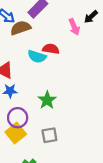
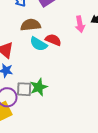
brown semicircle: (21, 28) -> (31, 25), moved
gray square: (49, 135) -> (24, 89), moved

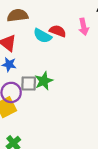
pink arrow: (80, 24) -> (84, 27), moved
brown semicircle: (31, 25) -> (18, 15), moved

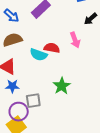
green star: (44, 81) -> (62, 86), moved

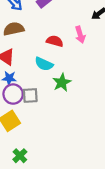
cyan semicircle: (39, 55) -> (44, 64), moved
purple circle: (19, 112) -> (13, 94), moved

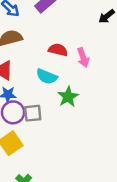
pink arrow: (80, 35) -> (83, 58), moved

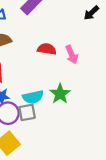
cyan semicircle: (47, 76) -> (33, 97), moved, turned -30

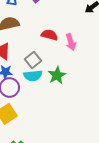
gray square: (27, 112) -> (33, 60), moved, turned -35

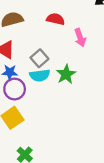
red semicircle: (49, 35) -> (56, 19), moved

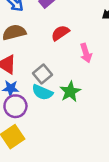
red semicircle: (56, 19) -> (60, 33), turned -48
cyan semicircle: (40, 75) -> (42, 92), turned 30

